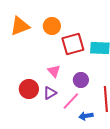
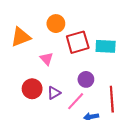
orange triangle: (20, 26) -> (21, 37), moved
pink triangle: (54, 71) -> (47, 59), moved

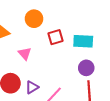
red square: (78, 42) -> (56, 37), size x0.7
purple circle: (86, 79) -> (86, 68), moved

